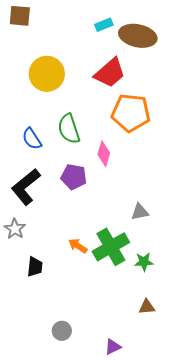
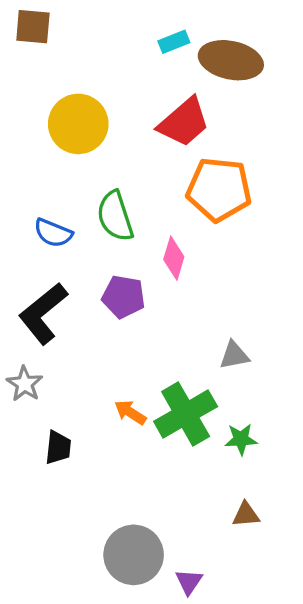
blue semicircle: (32, 139) -> (53, 233), turned -35
gray circle: (62, 331) -> (134, 555), moved, size x1.8
purple triangle: (113, 347) -> (189, 582), turned -30

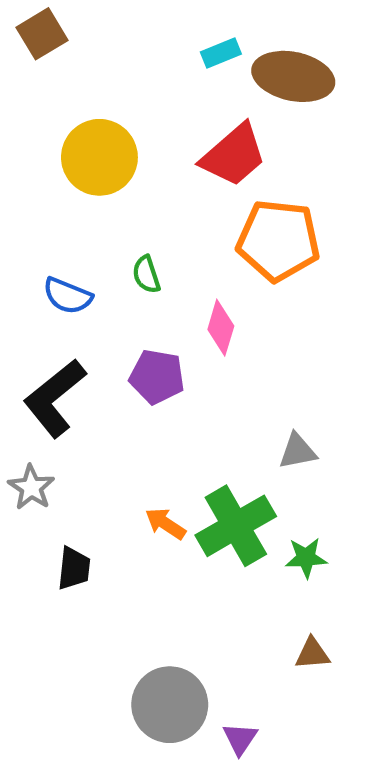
brown square: (33, 27) -> (42, 34), turned -36
green semicircle: (115, 216) -> (146, 274), size x0.6

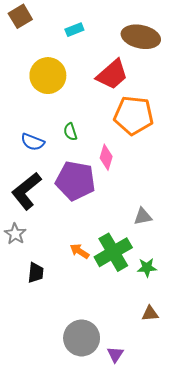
cyan rectangle: (221, 53) -> (74, 30), moved
purple pentagon: (157, 377) -> (75, 181), size x1.5

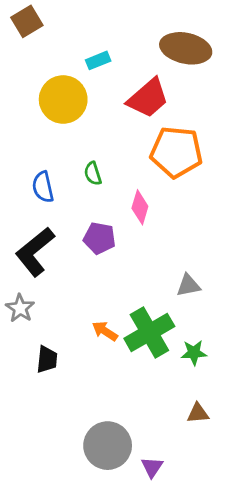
cyan rectangle: (74, 30) -> (98, 60), moved
blue semicircle: (33, 142) -> (43, 187), turned 55
purple pentagon: (75, 181) -> (100, 238), size x0.6

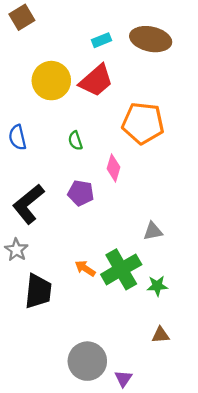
cyan rectangle: (98, 60) -> (102, 40), moved
red trapezoid: (148, 98) -> (96, 81), moved
blue semicircle: (43, 187) -> (17, 137), moved
black trapezoid: (47, 359) -> (38, 291), size x1.6

